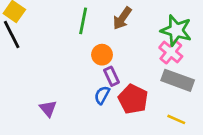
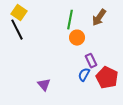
orange circle: (102, 55) -> (77, 38), moved

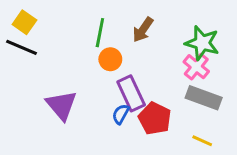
black line: (17, 30) -> (21, 47), turned -40
purple rectangle: (91, 61) -> (131, 93), size x1.6
purple triangle: (44, 85) -> (61, 105), moved, size x1.6

